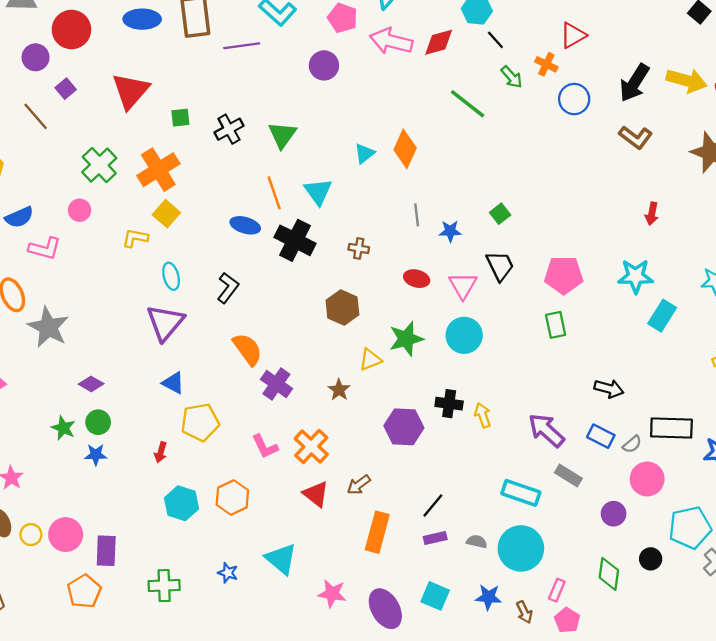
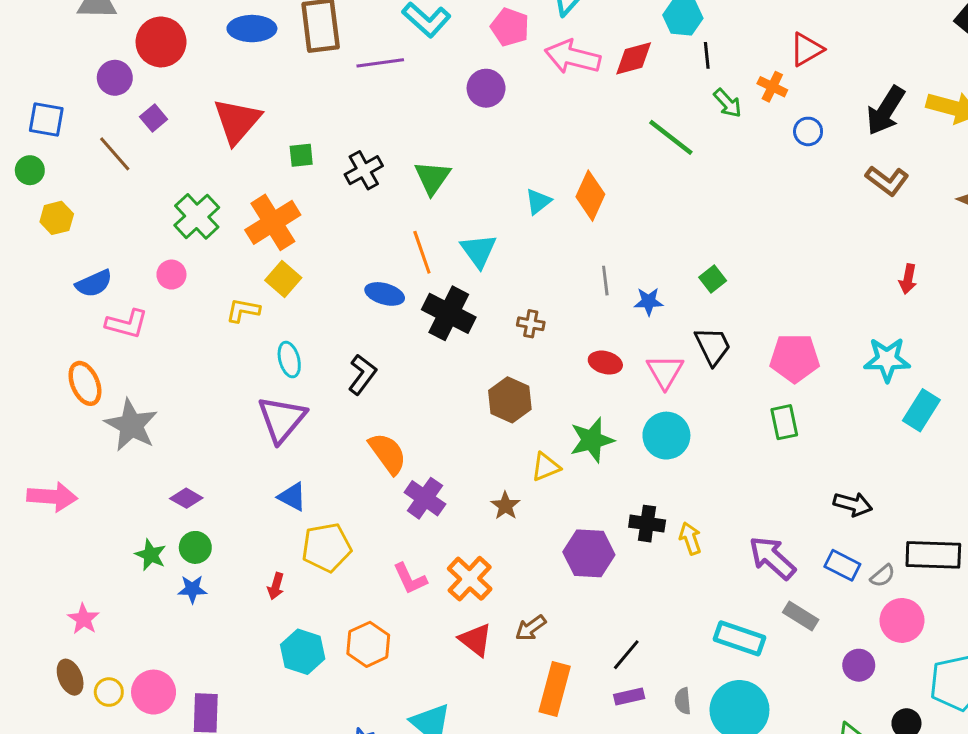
black line: (495, 40) -> (707, 55), turned 36
blue circle: (574, 99) -> (808, 131), size x0.7
gray semicircle: (477, 542) -> (683, 701), turned -108

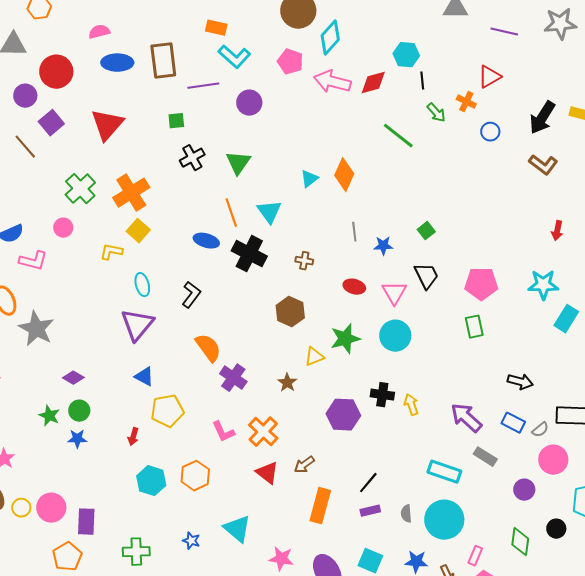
purple circle: (486, 88) -> (249, 103), moved
purple square: (154, 118) -> (51, 123), size x1.4
green square: (301, 155) -> (176, 121), moved

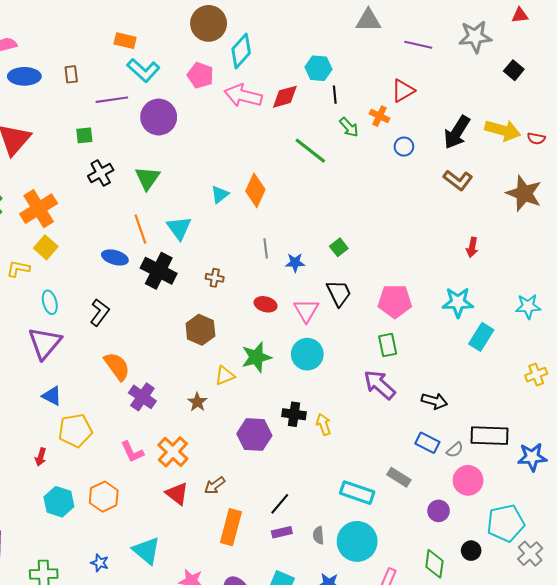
brown rectangle: (163, 61) -> (71, 74), size x0.5
purple circle: (249, 103) -> (159, 117), size x1.4
purple arrow: (466, 418) -> (380, 385), moved

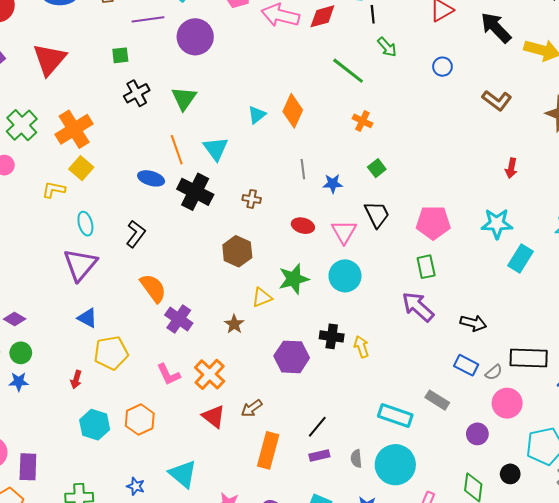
orange cross: (380, 116) -> (362, 121), moved
black arrow: (457, 132) -> (496, 28), moved, turned 104

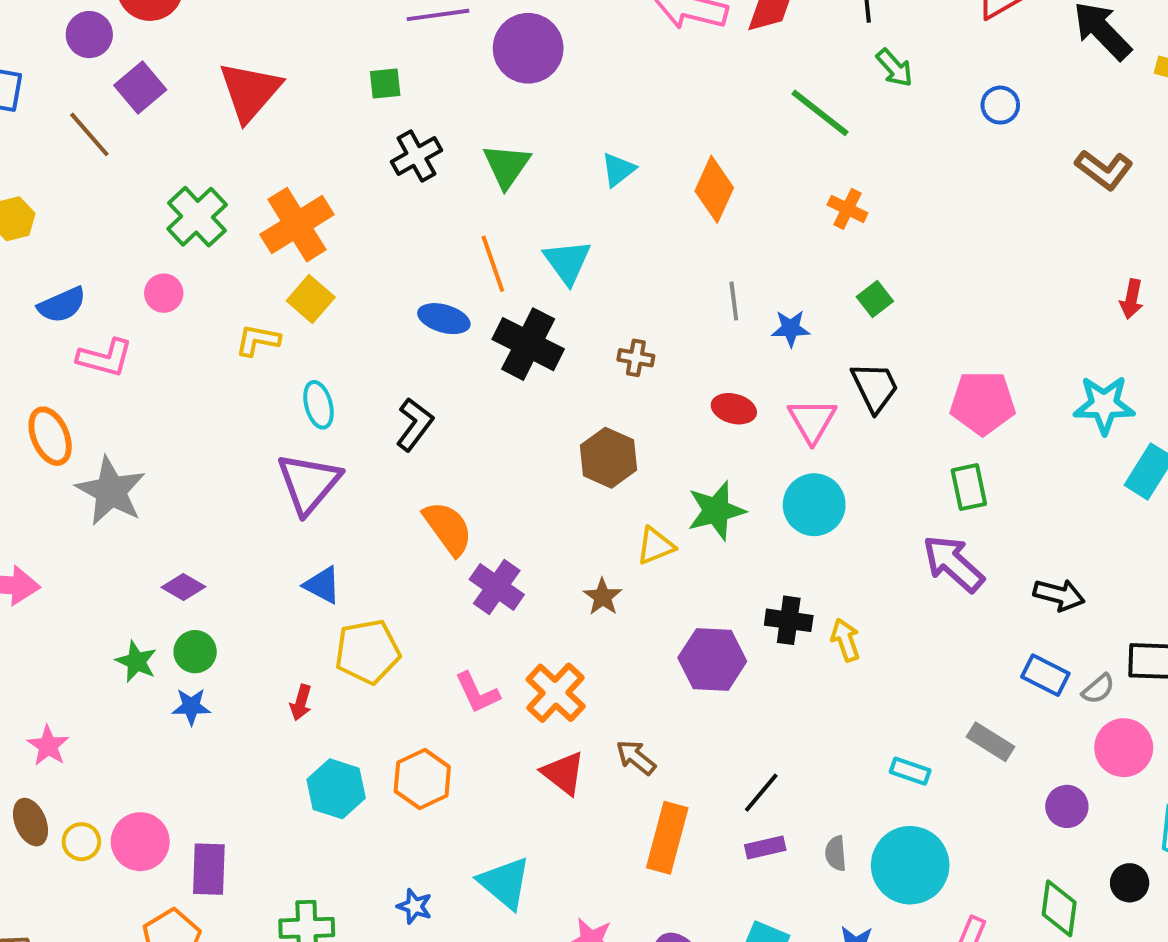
cyan triangle: (257, 115) -> (618, 170), moved
brown arrow: (252, 408) -> (636, 757), turned 75
cyan rectangle: (395, 415) -> (910, 771), size x0.6

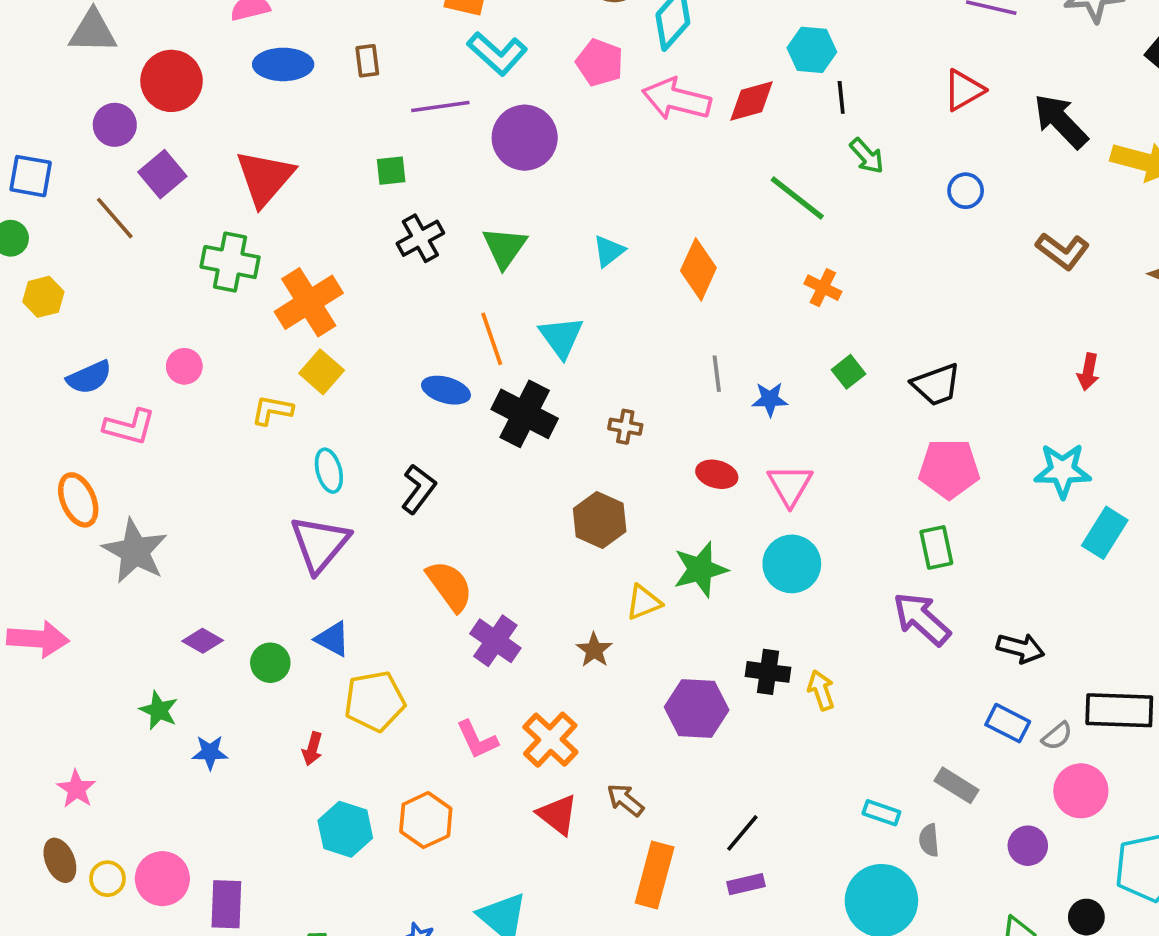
green cross: (197, 217) -> (230, 262), moved, turned -36
black trapezoid: (875, 387) -> (936, 385), moved, turned 96
green circle: (195, 652) -> (270, 663), moved
gray semicircle: (836, 853) -> (929, 840), moved

